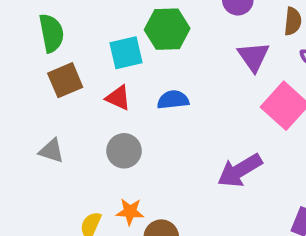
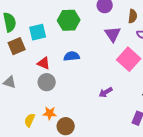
cyan square: (126, 53) -> (38, 32), moved
red triangle: (118, 98) -> (44, 63), moved
purple arrow: (240, 170) -> (106, 92), size x0.6

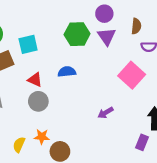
green hexagon: (69, 20) -> (77, 34), moved
purple triangle: (113, 34) -> (107, 36), moved

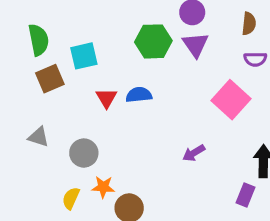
brown semicircle: (136, 26) -> (249, 24), moved
red triangle: (35, 80) -> (106, 98), moved, turned 35
gray circle: (38, 101) -> (84, 153), moved

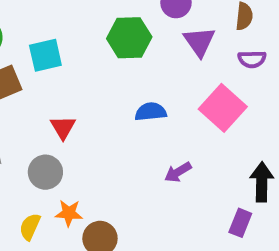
purple triangle: (195, 45) -> (199, 42), moved
blue semicircle: (139, 95) -> (151, 112), moved
red triangle: (106, 98) -> (63, 127), moved

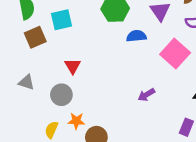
blue semicircle: (151, 112) -> (136, 36), moved

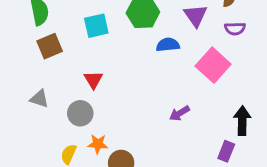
cyan square: (61, 20) -> (96, 26), moved

